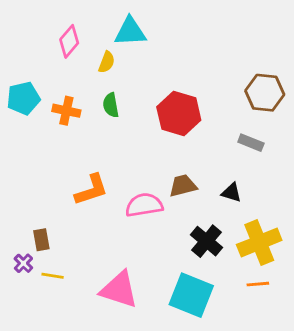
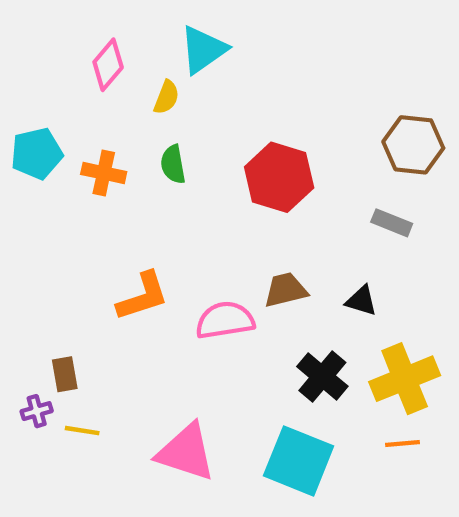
cyan triangle: (130, 32) -> (203, 50), turned -32
purple cross: (23, 263) -> (37, 411), turned 30

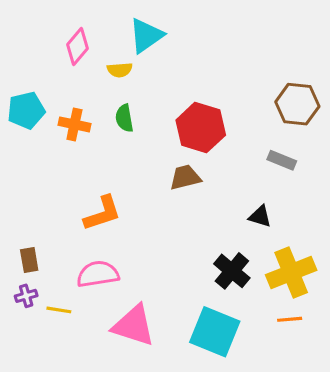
yellow semicircle: (167, 97) -> (120, 70), turned 65
brown trapezoid: (286, 290) -> (185, 177), moved
pink semicircle: (225, 320) -> (98, 274), moved
brown rectangle: (65, 374) -> (29, 260), moved

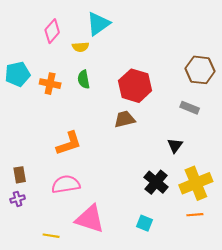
black triangle: (260, 216) -> (175, 145), turned 49
yellow line: (59, 310) -> (51, 236), moved
cyan square: (215, 332) -> (144, 223), size x0.5

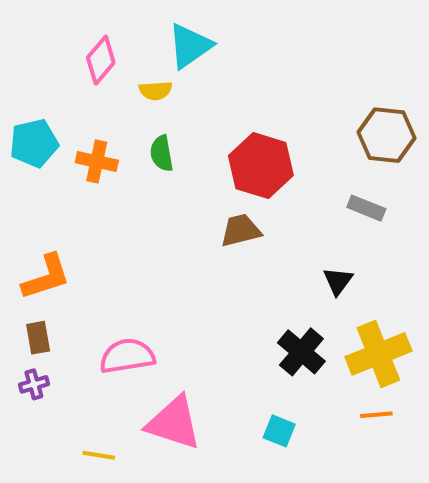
orange L-shape: (69, 143) -> (46, 277), moved

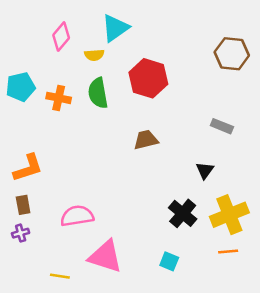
brown hexagon: (387, 135) -> (232, 54), moved
green semicircle: (162, 153) -> (98, 93), size x1.4
red hexagon: (261, 166) -> (148, 78), moved

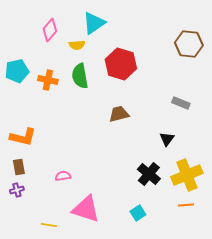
orange L-shape: (28, 168) -> (23, 137), turned 32
pink semicircle: (77, 216) -> (63, 176), size x0.6
cyan square: (169, 261) -> (138, 213), turned 35

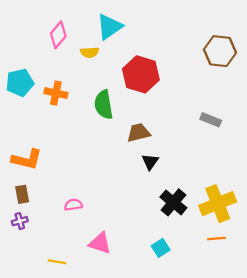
green semicircle: (80, 76) -> (104, 105), moved
black triangle: (167, 139) -> (150, 162), moved
pink triangle: (86, 209) -> (100, 243), size x0.7

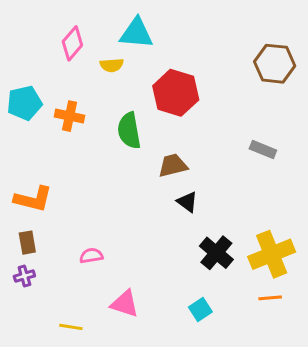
cyan triangle: (109, 27) -> (136, 33), turned 40
black triangle: (150, 162) -> (187, 202), turned -30

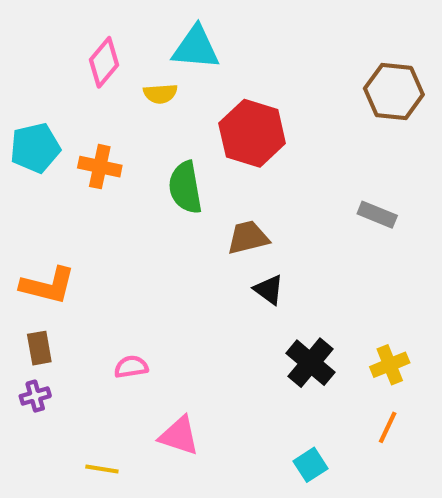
yellow cross: (272, 254) -> (390, 365), size x0.6
orange line: (270, 298) -> (388, 427), turned -60
cyan square: (200, 309) -> (310, 465), moved

